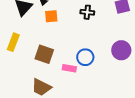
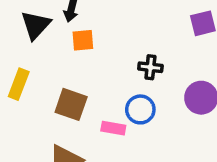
black cross: (87, 12) -> (150, 67), moved

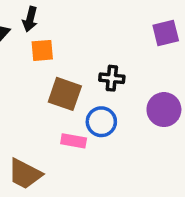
brown square: (71, 104) -> (65, 94), moved

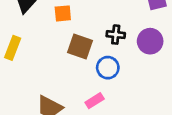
purple circle: (164, 110) -> (150, 41), moved
pink rectangle: (74, 141) -> (95, 101), moved, turned -42

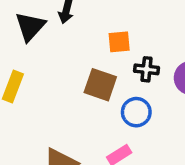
orange square: (63, 13) -> (119, 42), moved

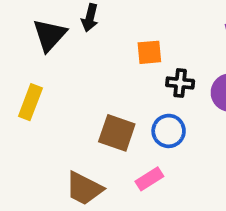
brown square: (100, 85) -> (117, 133), moved

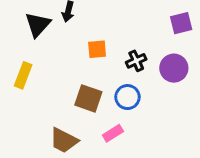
orange square: (149, 52) -> (97, 49), moved
black cross: (180, 83) -> (136, 61), turned -30

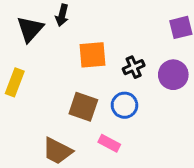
orange square: (97, 49) -> (92, 55), size x1.4
pink rectangle: (113, 133) -> (109, 143), turned 60

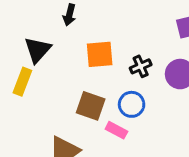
black triangle: (30, 29) -> (38, 50), moved
pink rectangle: (109, 143) -> (116, 130), moved

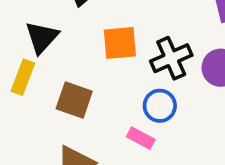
black cross: (141, 66) -> (171, 58), size x1.5
brown square: (91, 106) -> (74, 100), moved

